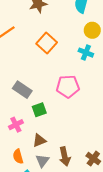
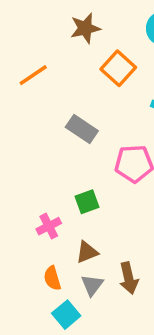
orange square: (47, 43) -> (118, 68), moved
gray rectangle: (22, 90) -> (82, 129), moved

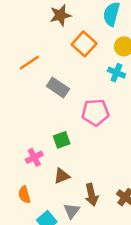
orange line: (33, 75) -> (29, 63), moved
orange semicircle: (52, 278) -> (24, 195), moved
gray triangle: (92, 285) -> (72, 211), moved

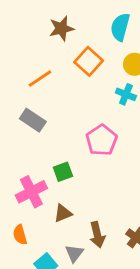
orange line: (29, 63) -> (40, 79), moved
gray rectangle: (58, 88) -> (33, 120), moved
pink pentagon: (95, 112) -> (102, 140), turned -30
pink cross: (34, 157) -> (31, 192), size x1.5

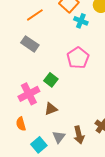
cyan cross: (126, 94) -> (81, 21), moved
green square: (63, 172) -> (51, 80), turned -32
brown arrow: (97, 235) -> (79, 135), moved

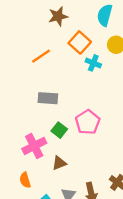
gray rectangle: (30, 44) -> (48, 98), moved, turned -30
pink pentagon: (78, 58) -> (88, 122), moved

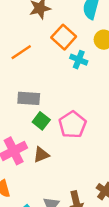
green square: (59, 130) -> (41, 121), moved
brown triangle: (59, 163) -> (41, 155), moved

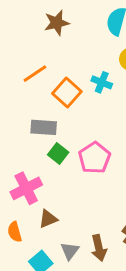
orange square: (64, 37) -> (67, 92), moved
brown triangle: (41, 155) -> (48, 219), moved

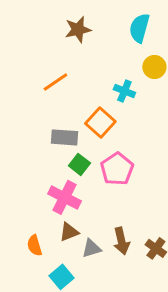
orange square: (67, 92) -> (100, 122), moved
pink cross: (26, 188) -> (64, 197), moved, turned -36
brown arrow: (99, 248) -> (121, 241), moved
gray triangle: (70, 251) -> (91, 248), moved, turned 36

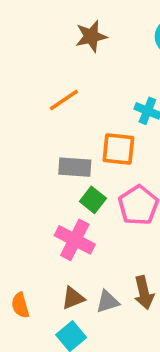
orange square: (100, 122) -> (118, 149), turned -36
brown triangle: (69, 232) -> (73, 298), moved
orange semicircle: (34, 245) -> (20, 305), moved

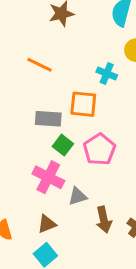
orange line: (64, 100) -> (40, 65), turned 60
gray triangle: (108, 302) -> (77, 196), moved

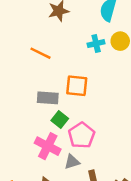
cyan cross: (107, 74) -> (96, 44), moved, turned -35
pink pentagon: (99, 149) -> (82, 135), moved

